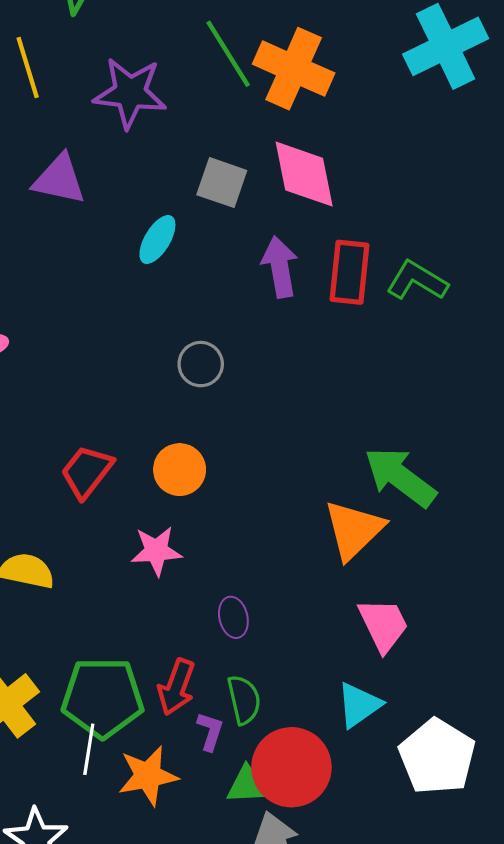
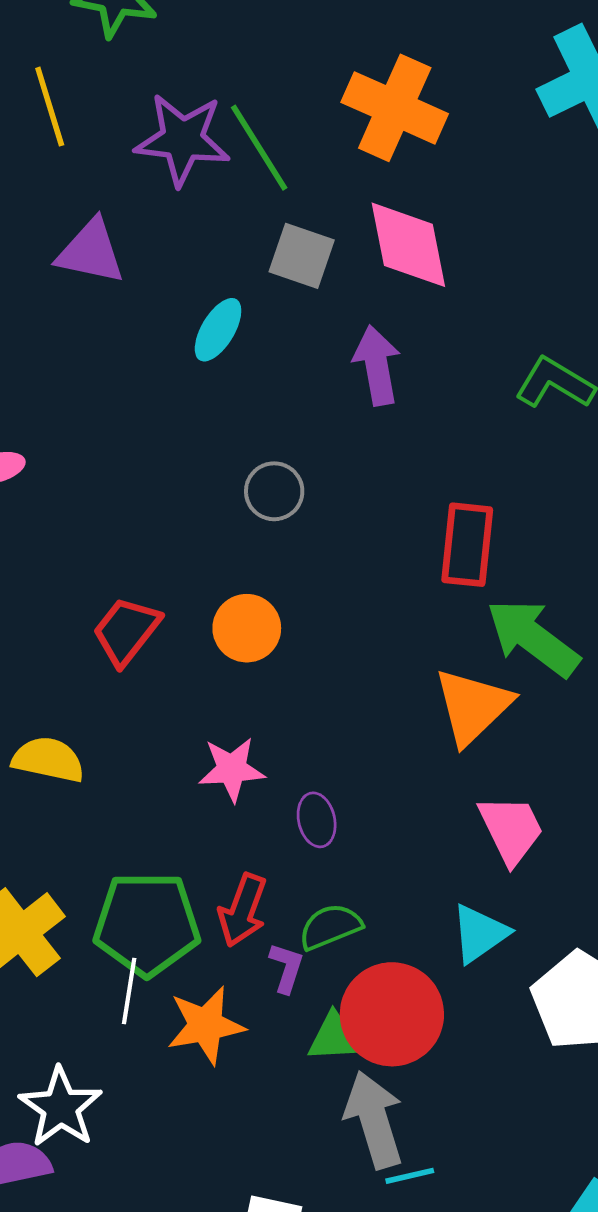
green line: (228, 54) -> (259, 148), moved
red rectangle: (350, 272) -> (467, 545), moved
pink star: (156, 551) -> (232, 769), moved
green semicircle: (244, 700) -> (330, 927), turned -99

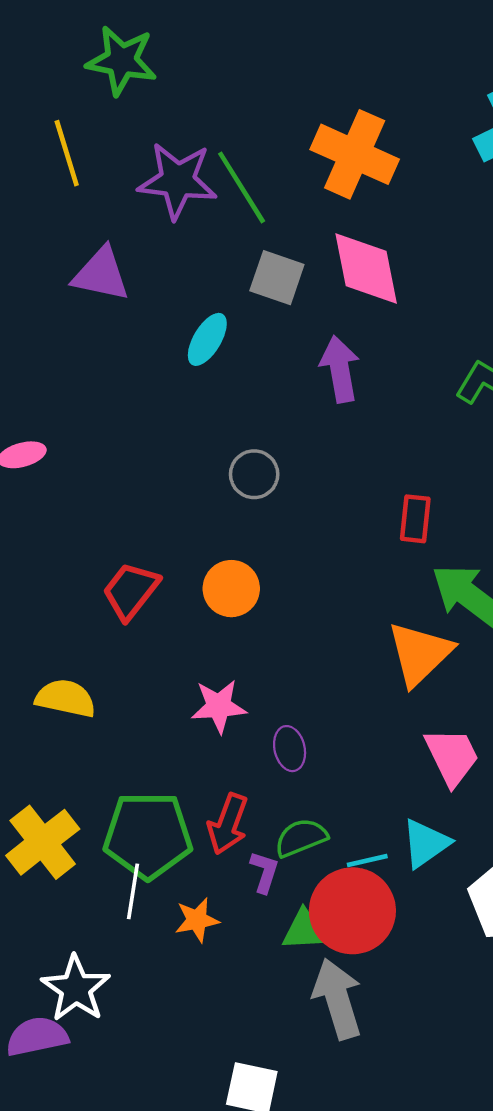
red rectangle: (467, 545) -> (415, 519), size x0.7
orange star: (206, 1025) -> (197, 920), size x0.7
cyan line: (410, 1176) -> (367, 861), moved

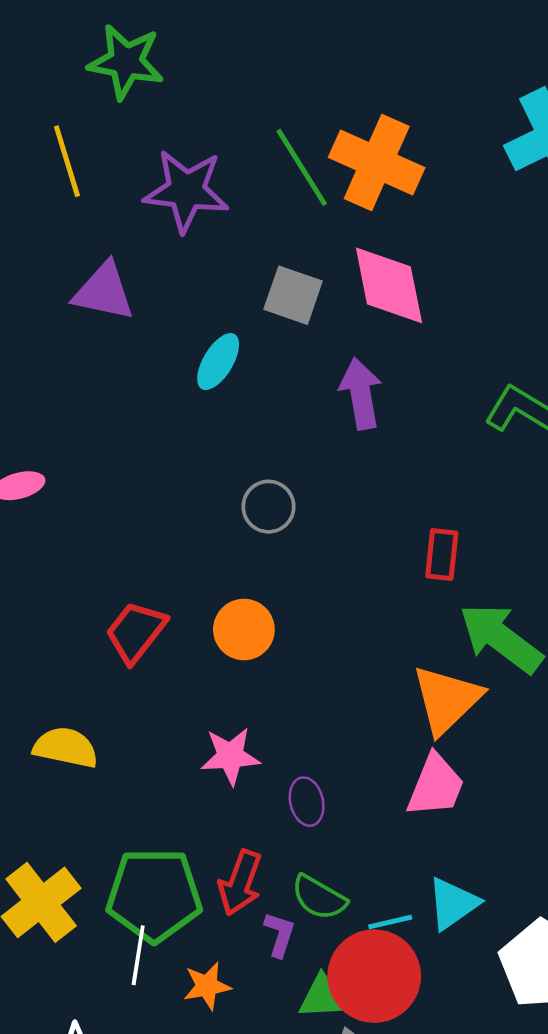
green line: (242, 187) -> (302, 167), moved
pink trapezoid: (452, 757) -> (436, 786), moved, turned 48
green semicircle: (301, 838) -> (319, 897), turned -128

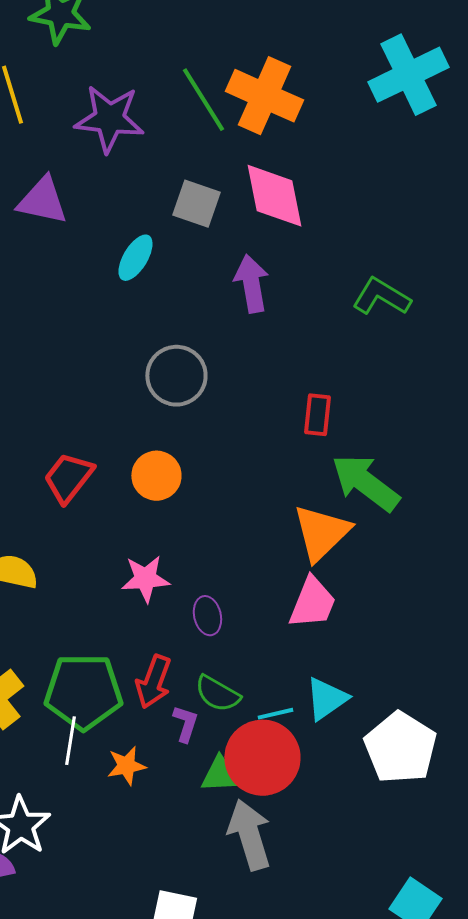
gray circle: (268, 507) -> (176, 376), size x1.4

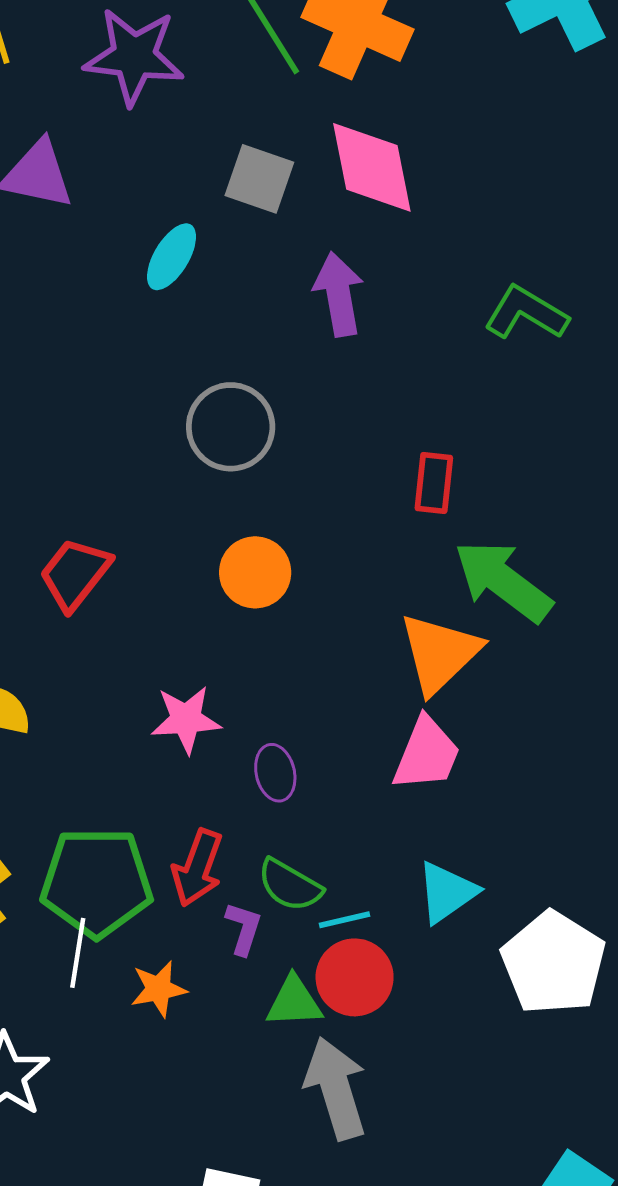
orange circle: (156, 476) -> (255, 572), moved
cyan line: (275, 714) -> (344, 920), moved
red circle: (262, 758) -> (355, 977), size x0.7

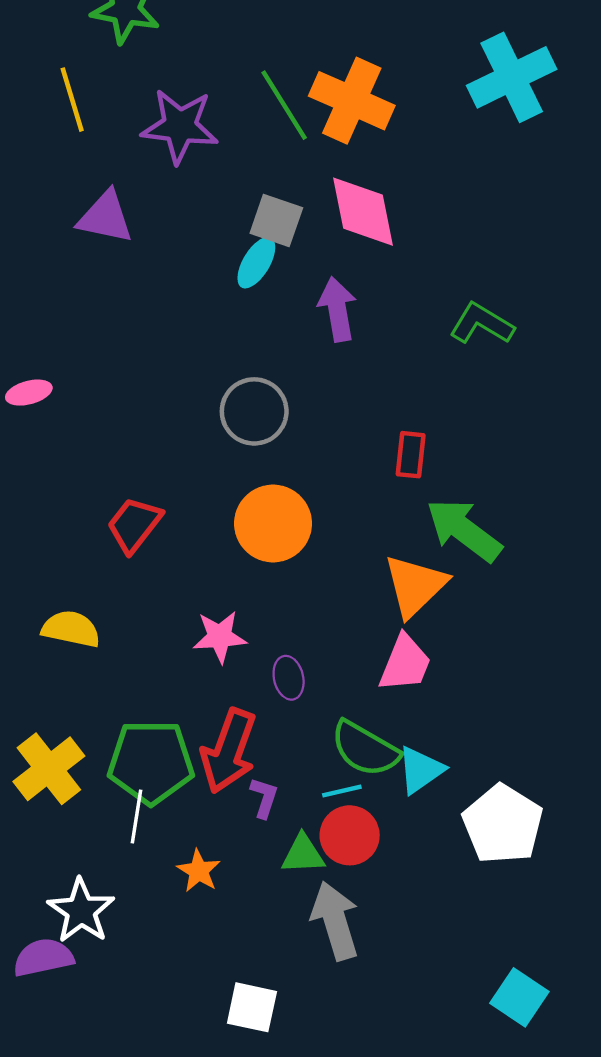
cyan ellipse: (172, 257) -> (256, 263), moved
orange circle: (255, 572) -> (273, 523), size x1.4
red arrow: (197, 868) -> (229, 751), size x1.4
green semicircle: (290, 885) -> (365, 749), moved, size x1.4
orange star: (159, 989) -> (199, 871), moved, turned -30

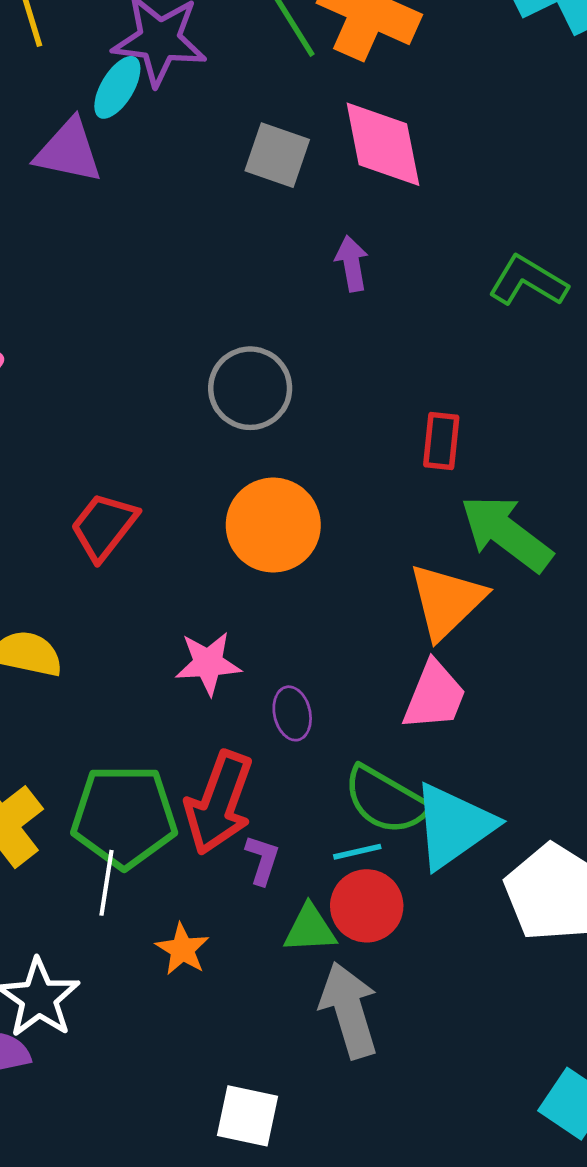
cyan ellipse: (256, 263) -> (117, 87), moved
purple arrow: (337, 309) -> (352, 264), size x0.7
cyan triangle: (421, 770) -> (453, 826), size x1.5

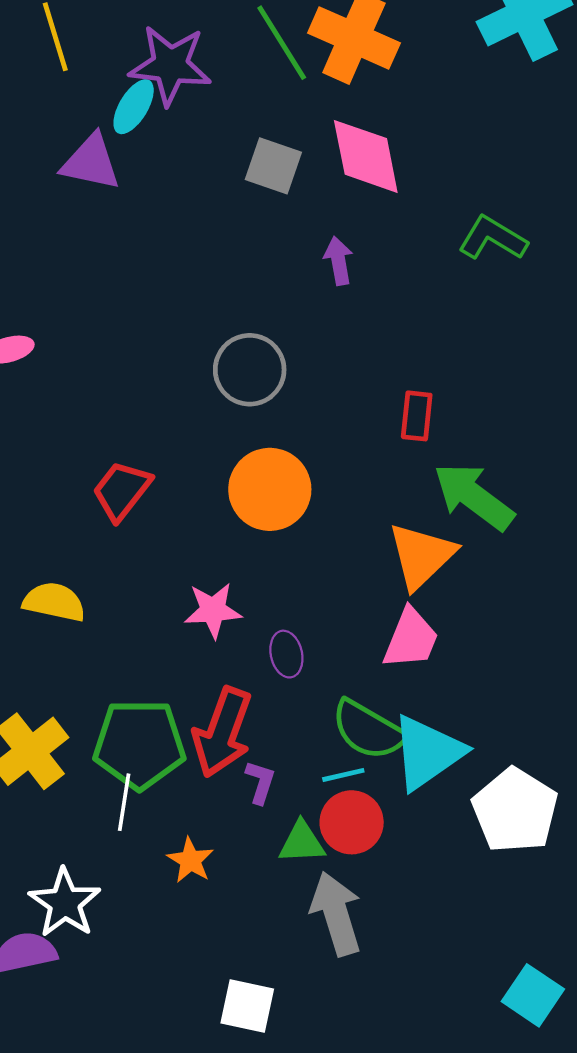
green L-shape: (528, 281) -> (493, 238), moved

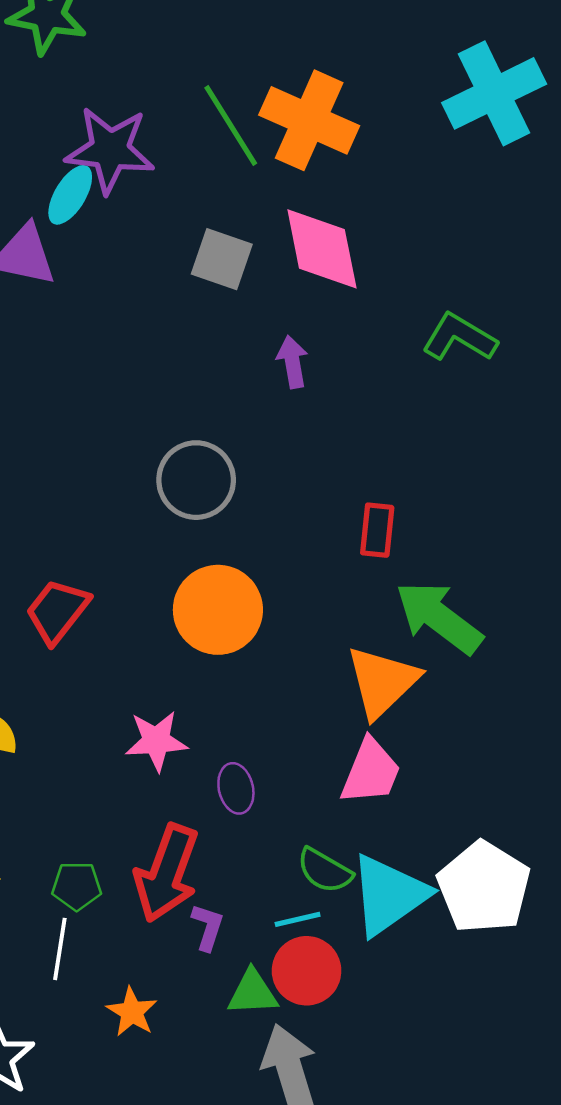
green semicircle: (368, 730) -> (325, 871), size x0.7
green pentagon: (139, 744) -> (77, 886), size x0.5
white pentagon: (515, 810) -> (484, 887), moved

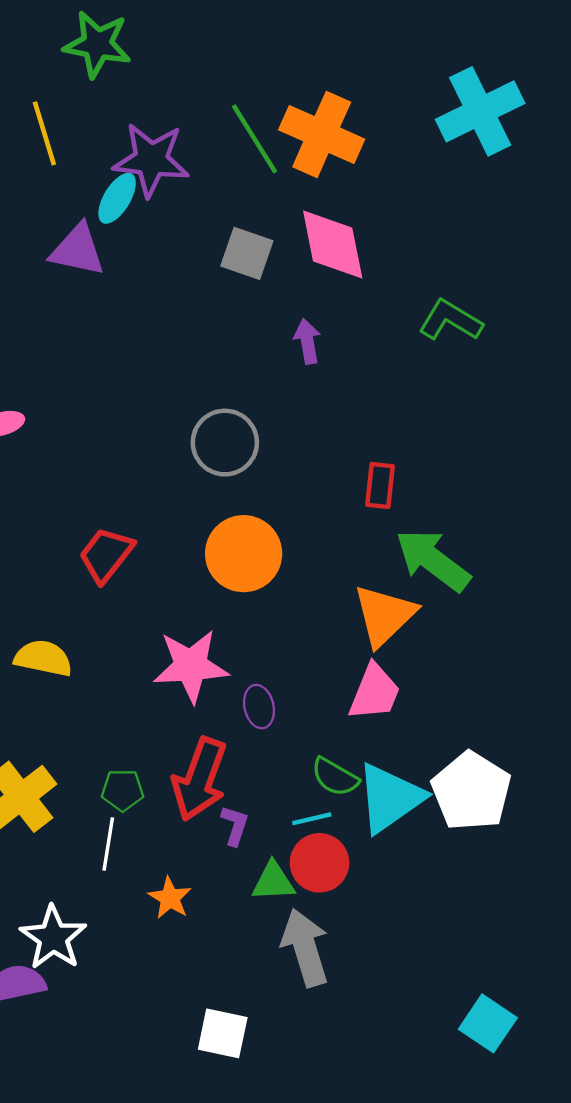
pink star: (156, 741) -> (191, 666), size x1.4

